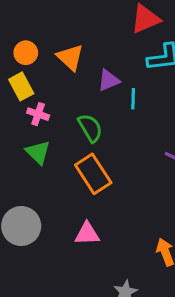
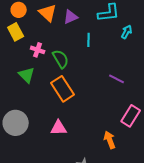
purple triangle: (109, 80) -> (71, 17), moved
pink cross: (38, 114) -> (38, 50), moved

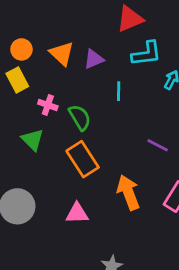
orange arrow: (110, 140) -> (128, 192), moved, size x1.4

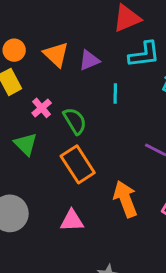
pink cross: (48, 105) -> (42, 108), turned 30

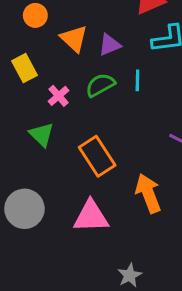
orange circle: (14, 50) -> (35, 15), moved
green semicircle: (75, 121) -> (100, 85), moved, turned -88
pink triangle: (72, 221) -> (91, 217), size x1.4

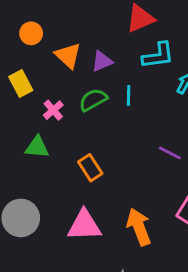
green triangle: (41, 135) -> (37, 147), turned -40
orange rectangle: (97, 156) -> (90, 168), size x0.7
orange arrow: (148, 193) -> (139, 227), moved

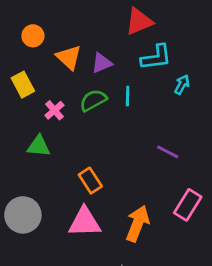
orange rectangle: (90, 168) -> (90, 181), moved
orange arrow: (139, 227) -> (138, 224), turned 42

